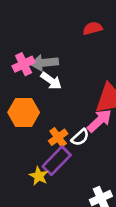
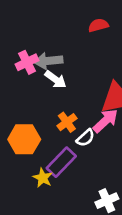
orange hexagon: (24, 112) -> (24, 139), moved
orange cross: (58, 137) -> (67, 122), moved

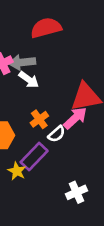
red semicircle: (98, 25) -> (46, 28), moved, size x1.6

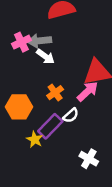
white semicircle: (57, 134) -> (71, 115), moved
white cross: (77, 192) -> (89, 159), turned -36

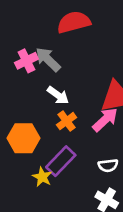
gray arrow: (39, 41) -> (48, 59), turned 50
white arrow: (45, 56) -> (58, 95), moved
white semicircle: (71, 115) -> (108, 165), moved, turned 35

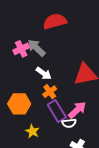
pink arrow: (105, 120) -> (77, 110), moved
purple rectangle: (61, 161) -> (57, 111), moved, turned -75
white semicircle: (108, 165) -> (69, 123), moved

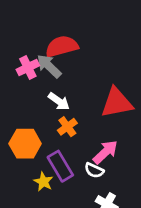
red semicircle: (55, 21) -> (62, 46), moved
purple rectangle: (57, 111) -> (60, 166), moved
white semicircle: (69, 123) -> (94, 170), turned 32

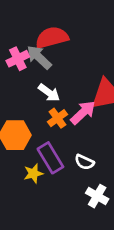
pink arrow: (105, 152) -> (83, 113), moved
yellow star: (43, 182) -> (33, 173), turned 30

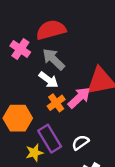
gray arrow: (39, 57) -> (54, 59), moved
pink cross: (18, 59) -> (20, 49), turned -30
white semicircle: (84, 162) -> (80, 142), turned 120

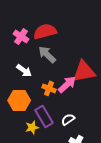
pink cross: (20, 49) -> (21, 36), moved
white arrow: (48, 80) -> (24, 70), moved
orange cross: (56, 103) -> (49, 88), turned -32

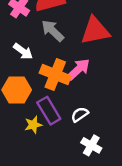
red triangle: (84, 71) -> (95, 31), moved
orange cross: (49, 88) -> (55, 75), size x1.6

